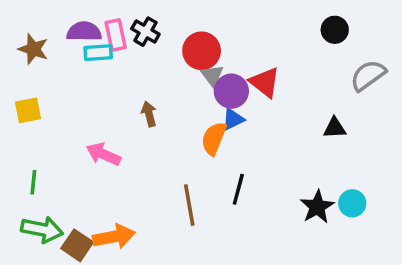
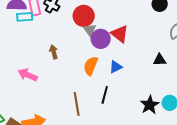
blue triangle: (233, 119) -> (116, 67), moved

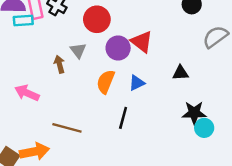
gray triangle: (90, 30) -> (78, 50), moved
black triangle: (160, 60) -> (180, 73), moved
brown line: (77, 104) -> (67, 128), moved, turned -65
black star: (150, 105) -> (194, 113), moved, turned 30

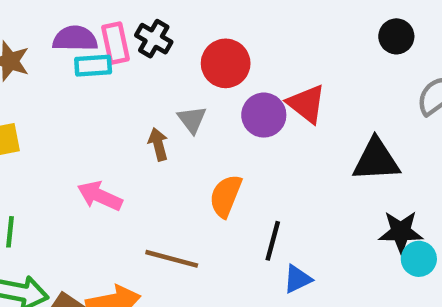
black triangle: (180, 73) -> (376, 160), size x1.6
orange semicircle: (106, 82) -> (226, 196), moved
blue triangle: (137, 83) -> (298, 279), moved

